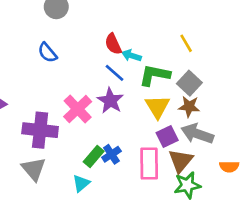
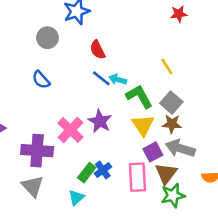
red semicircle: (113, 44) -> (98, 50), moved
blue line: (115, 73) -> (101, 78), moved
green L-shape: (155, 75) -> (139, 97), turned 52

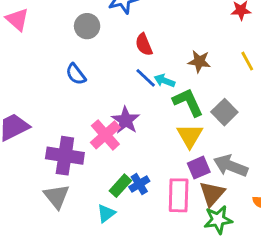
yellow line: (167, 66) -> (247, 61), moved
purple star: (100, 121) -> (126, 120), moved
brown star: (172, 124) -> (199, 61), moved

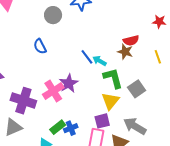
red semicircle: (144, 45) -> (131, 40), moved, turned -91
purple square: (199, 168) -> (102, 121), moved
gray triangle: (57, 196) -> (13, 127), turned 36

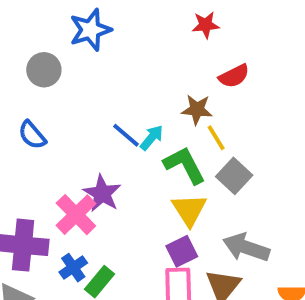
red star: (159, 22) -> (206, 25), moved
red semicircle: (131, 40) -> (234, 76), moved
yellow line: (158, 57) -> (216, 138), moved
cyan arrow: (99, 61) -> (152, 138), turned 112
blue cross: (71, 128) -> (73, 268), moved

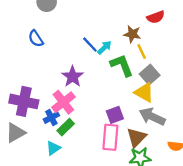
yellow triangle: (189, 210) -> (144, 92), moved, turned -35
pink cross: (76, 215) -> (63, 102), moved

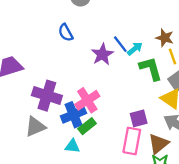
purple star: (73, 77) -> (102, 54), moved
blue cross: (51, 117) -> (73, 115), size x1.5
cyan triangle: (53, 148) -> (72, 146), turned 35

